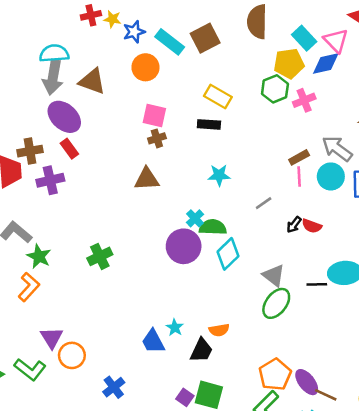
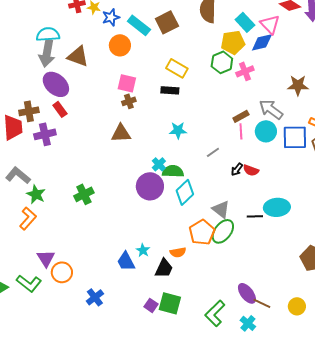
orange pentagon: (275, 374) -> (202, 232), moved

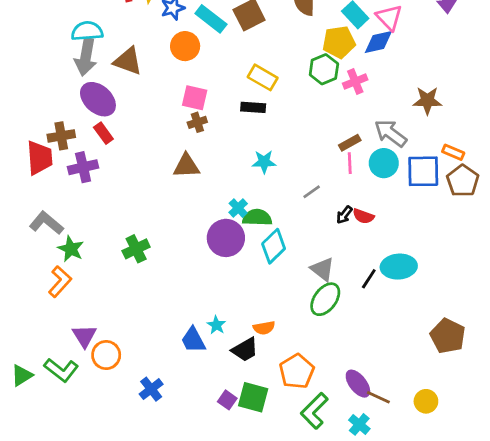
black line: (255, 216) -> (369, 279), turned -56
orange pentagon: (202, 232) -> (297, 371), moved
black trapezoid: (164, 268) -> (245, 350), turned 35

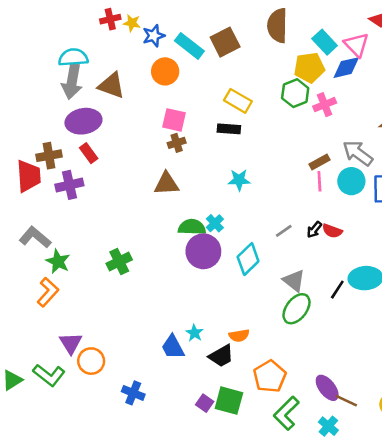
purple ellipse: (98, 99) -> (83, 121), turned -52
gray line: (312, 192) -> (284, 231), moved
green semicircle: (257, 218) -> (192, 227), moved
blue cross: (151, 389) -> (133, 393), turned -30

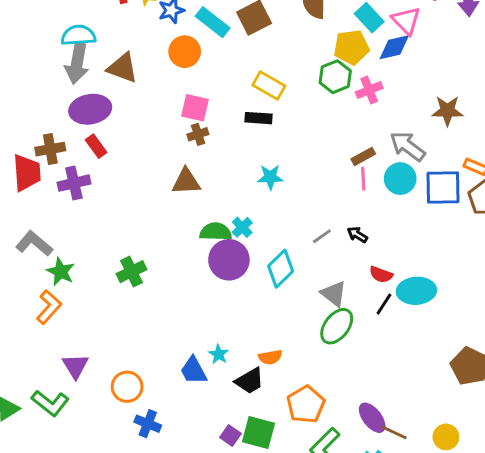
black arrow: (314, 230) -> (357, 235), turned 84
red semicircle: (332, 231) -> (381, 275), moved
orange circle: (91, 361) -> (127, 387), moved

